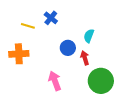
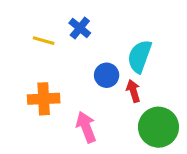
cyan semicircle: (89, 36) -> (140, 56), size x1.5
orange cross: (19, 54) -> (44, 99), moved

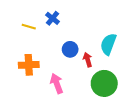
cyan semicircle: (140, 56) -> (108, 44), moved

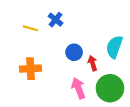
pink arrow: (57, 83) -> (78, 88), moved

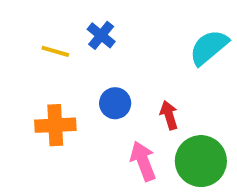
cyan semicircle: (114, 47) -> (209, 47), moved, turned 30
blue circle: (74, 52) -> (115, 103), moved

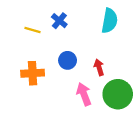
cyan semicircle: (209, 47) -> (110, 21), moved, turned 140

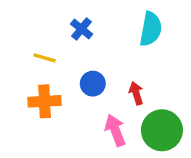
yellow line: (33, 30) -> (45, 58), moved

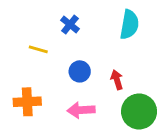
orange cross: (45, 101) -> (27, 102), moved
pink arrow: (115, 130) -> (81, 110), moved, turned -72

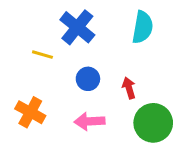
blue cross: (70, 25) -> (77, 27), size x1.6
orange cross: (27, 102) -> (30, 112), turned 32

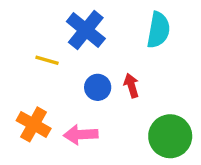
red arrow: (129, 88) -> (131, 86), moved
pink arrow: (89, 121) -> (81, 135), moved

